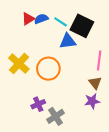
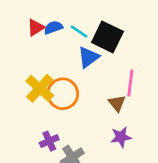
blue triangle: (68, 41) -> (88, 57), turned -30
yellow cross: (19, 64) -> (40, 88), moved
brown triangle: (95, 83) -> (117, 103), moved

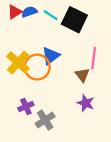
blue triangle: (88, 57) -> (51, 56), moved
purple star: (121, 137) -> (86, 103), turned 30

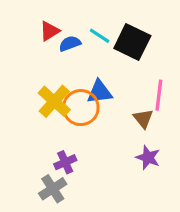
blue semicircle: (29, 12) -> (70, 44), moved
blue triangle: (51, 56) -> (100, 92), turned 30
gray cross: (45, 120) -> (53, 189), moved

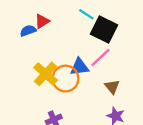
cyan line: (100, 36) -> (86, 14), moved
blue semicircle: (70, 44) -> (28, 31), moved
pink line: (159, 95) -> (100, 58), moved, turned 40

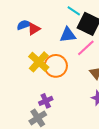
red triangle: (42, 21) -> (34, 29), moved
blue triangle: (79, 67) -> (68, 35), moved

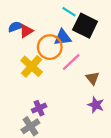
pink line: (86, 48) -> (71, 62), moved
orange circle: (56, 66) -> (50, 47), moved

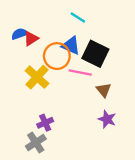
black square: (85, 26) -> (95, 54), moved
blue triangle: (63, 37) -> (71, 46), turned 30
pink line: (71, 62) -> (80, 72), turned 54

